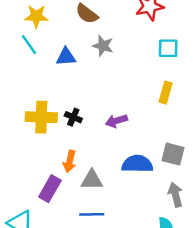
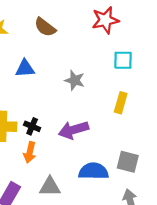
gray star: (103, 46) -> (75, 80), moved
purple arrow: (116, 121) -> (73, 130), size x1.4
orange arrow: (70, 161) -> (30, 152), moved

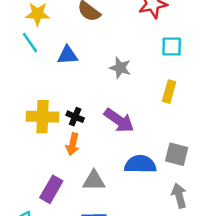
purple arrow: (73, 130) -> (119, 120), turned -128

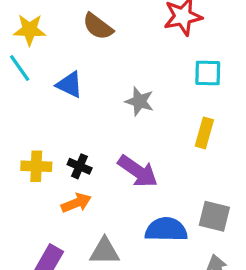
blue triangle: (68, 55) -> (70, 85), turned 30
yellow cross: (43, 117) -> (36, 166), size x0.7
orange arrow: (73, 144) -> (76, 203), turned -125

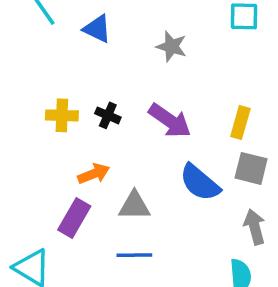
yellow rectangle: (204, 133) -> (240, 122), moved
orange arrow: (76, 203) -> (94, 174), moved
blue semicircle: (166, 230) -> (200, 183), turned -141

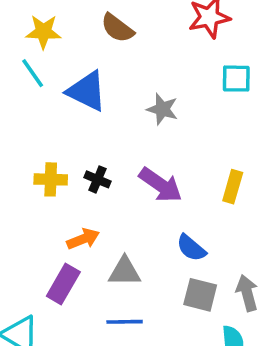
blue triangle: (97, 29) -> (87, 91), size x1.4
gray square: (251, 168) -> (200, 295), moved
blue semicircle: (200, 183) -> (191, 248), size x0.7

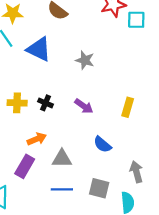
cyan square: (236, 79) -> (136, 20), moved
purple arrow: (161, 185) -> (84, 106), size x0.7
gray square: (200, 295) -> (99, 188), moved

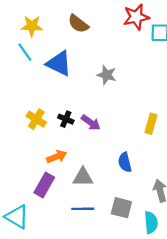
yellow cross: (17, 103) -> (36, 119), turned 30
purple arrow: (84, 106) -> (91, 123), moved
blue semicircle: (102, 144) -> (125, 162), turned 36

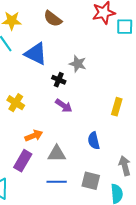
black cross: (66, 119) -> (59, 80), moved

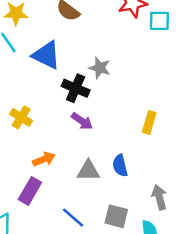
black cross: (59, 80) -> (76, 88), size x1.5
gray triangle: (57, 154) -> (88, 171), moved
blue line: (57, 182) -> (73, 218), turned 42

